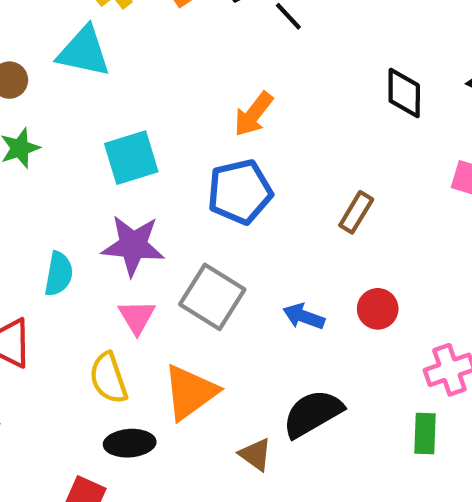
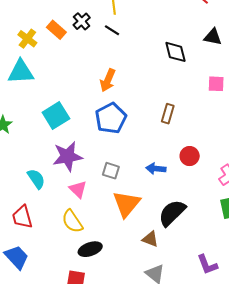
cyan semicircle: (59, 274) -> (36, 179), turned -30
gray square: (212, 297) -> (111, 171), size x0.6
orange triangle: (190, 392) -> (126, 204), moved

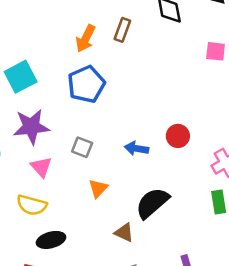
brown rectangle: (168, 114) -> (122, 30), moved
orange triangle: (126, 204) -> (98, 188), size x0.6
yellow semicircle: (72, 221) -> (32, 205), turned -45

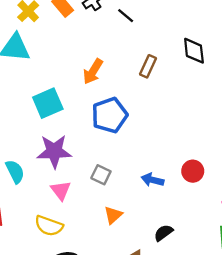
orange arrow: (86, 38) -> (93, 71), moved
black semicircle: (152, 203) -> (163, 233), size x0.6

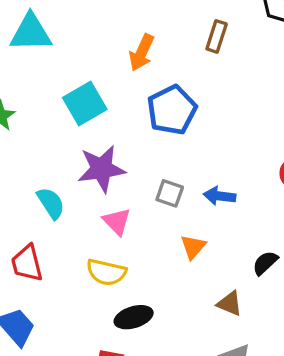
blue arrow: (153, 180) -> (220, 196), moved

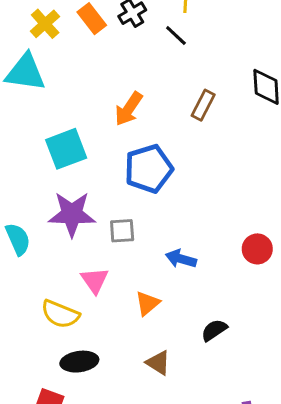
gray square: (170, 193) -> (122, 231), moved, turned -32
pink triangle: (117, 221) -> (95, 280), moved
brown triangle: (230, 304) -> (158, 363), moved

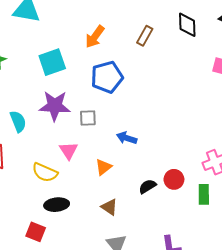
red circle: (257, 249) -> (174, 179), moved

